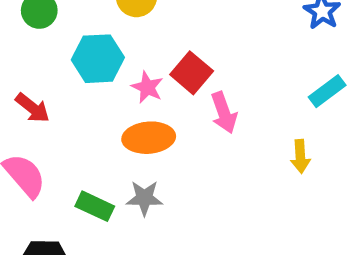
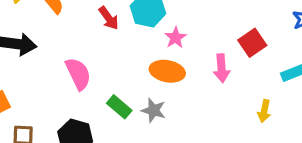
red square: (192, 73) -> (252, 43), moved
red arrow: (32, 108) -> (109, 18), moved

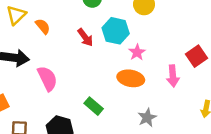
pink semicircle: (78, 74) -> (47, 78), moved
gray star: (153, 110) -> (147, 118), moved, turned 30

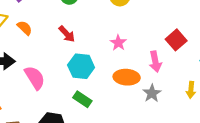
cyan hexagon: (116, 31) -> (81, 66), moved
orange ellipse: (131, 78) -> (127, 77), moved
gray star: (147, 118) -> (152, 93), moved

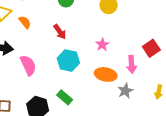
green rectangle: (82, 99) -> (65, 97), moved

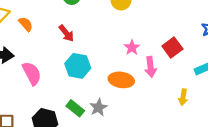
pink star: (102, 45) -> (132, 48), moved
gray star: (125, 91) -> (99, 107), moved

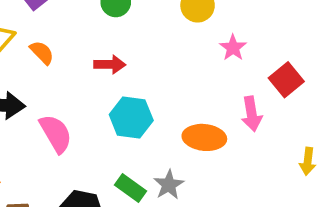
red arrow: (66, 33) -> (110, 65), turned -48
pink star: (132, 48) -> (233, 48), moved

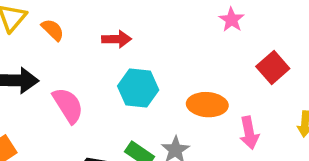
red square: (286, 80) -> (273, 67), moved
pink arrow: (252, 114) -> (249, 133), moved

